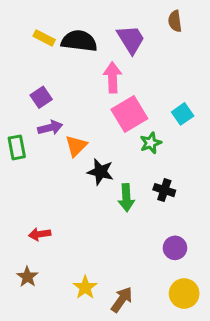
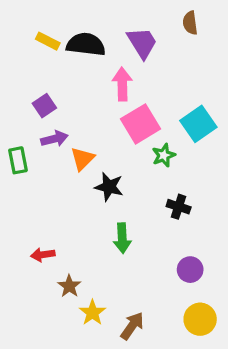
cyan square: (183, 114) -> (198, 124), size x1.5
green arrow: (126, 198) -> (122, 238), moved
brown star: (27, 277) -> (69, 286), moved

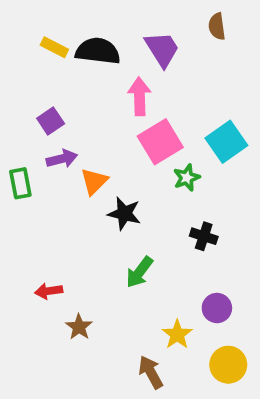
green arrow: (122, 238) -> (139, 272), turned 40
yellow star: (92, 313) -> (177, 334), moved
brown arrow: (132, 326) -> (151, 372), turned -64

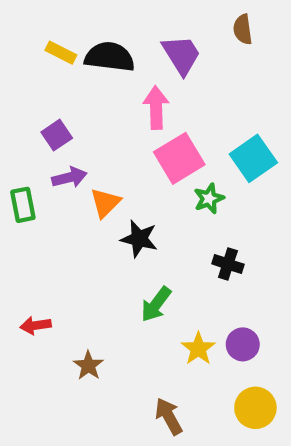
red arrow: (49, 291) -> (36, 325), moved
yellow star: (177, 334) -> (198, 349), moved

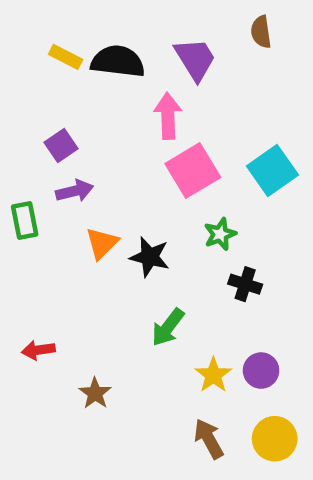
green star: (209, 199) -> (220, 234), moved
orange triangle: (105, 203) -> (102, 243), moved
brown arrow: (169, 416) -> (209, 439), moved

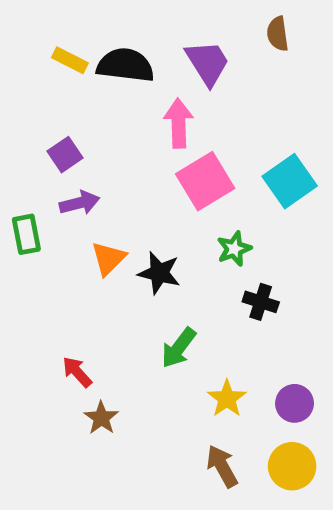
red arrow: (38, 350) -> (77, 372), moved, turned 56
purple circle: (261, 371) -> (295, 403), moved

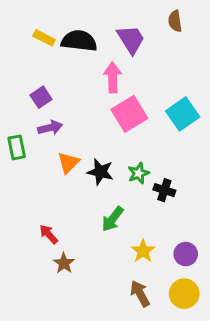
green star: (234, 249) -> (138, 173), moved

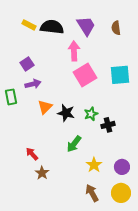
brown semicircle: (175, 21) -> (116, 28), moved
cyan square: (183, 114) -> (120, 75), turned 30
black cross: (164, 190) -> (108, 125), turned -32

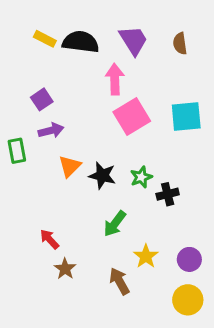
brown arrow: (92, 193) -> (119, 281), moved

